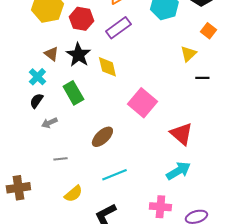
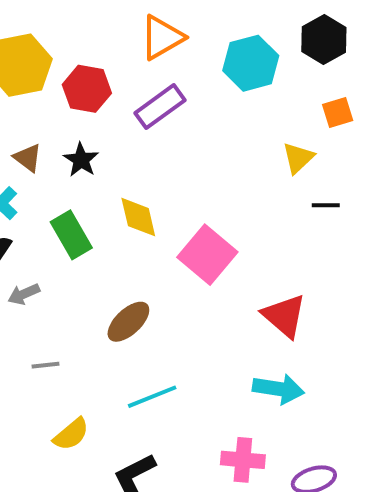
orange square: (208, 31) -> (338, 112), turned 35
black star: (78, 55) -> (81, 160), size x0.7
yellow diamond: (107, 67) -> (138, 217), moved
cyan arrow: (178, 171) -> (278, 389), turned 40

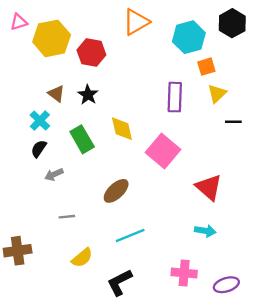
purple rectangle: (160, 107) -> (175, 97), moved, turned -52
orange square: (338, 112) -> (206, 67), moved
cyan arrow: (278, 389) -> (205, 231), size x0.7

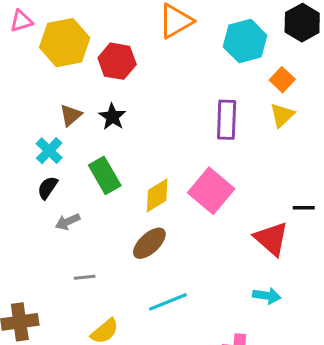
orange square: (206, 67) -> (282, 80), moved, turned -30
brown triangle: (56, 94) -> (71, 115), turned 42
black line: (233, 122) -> (304, 208), moved
yellow diamond: (122, 129) -> (157, 195), moved, turned 72

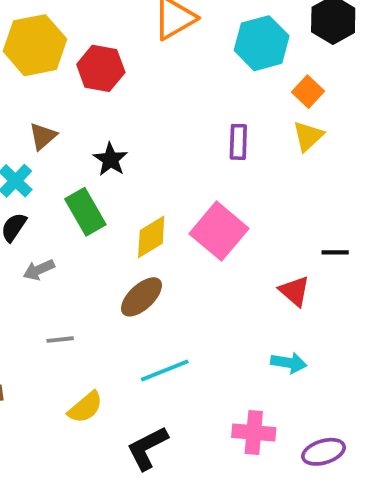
black star: (112, 117) -> (110, 159), moved
purple rectangle: (227, 120) -> (238, 142), size x0.7
red triangle: (271, 239) -> (294, 291), size x0.7

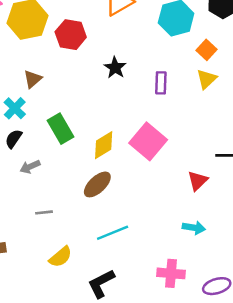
black star: (110, 159) -> (115, 68), moved
red triangle: (294, 291) -> (198, 181), turned 35

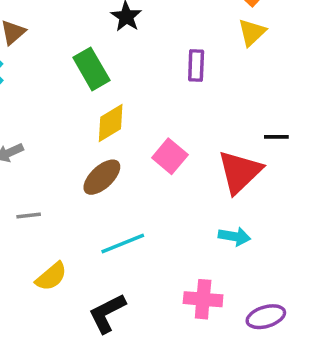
purple rectangle: (161, 83) -> (196, 65), moved
green rectangle: (61, 129) -> (91, 69), moved
pink square: (148, 141) -> (170, 156), moved, size x0.7
red triangle: (198, 181) -> (240, 172), size x1.6

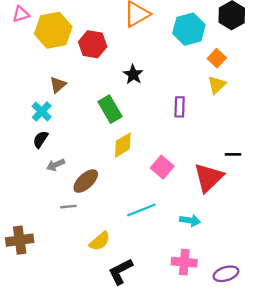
brown ellipse: (102, 177) -> (86, 181), moved
cyan arrow: (234, 236) -> (190, 220), moved
cyan line: (123, 243) -> (141, 210), moved
yellow semicircle: (51, 277) -> (100, 241), moved

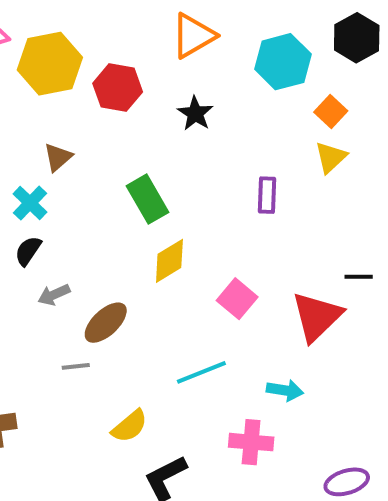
black star: (133, 74) -> (195, 113), moved
pink cross: (184, 262) -> (251, 442), moved

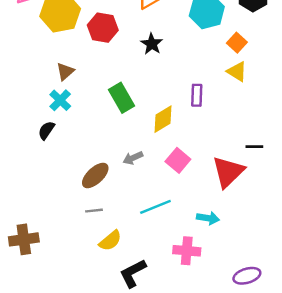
yellow triangle: (331, 157) -> (237, 71), turned -45
cyan cross: (30, 203) -> (60, 100), moved
yellow diamond: (169, 261) -> (163, 119), moved
gray arrow: (54, 295) -> (133, 158), moved
gray line: (76, 366) -> (94, 211), moved

